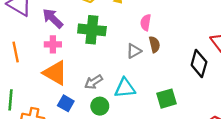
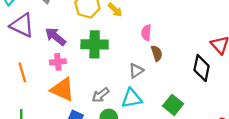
gray triangle: (134, 51) -> (136, 71), moved
green square: (167, 99) -> (173, 105), turned -30

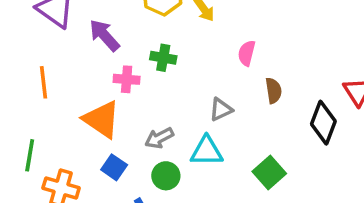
green cross: (95, 44) -> (163, 58), size x0.6
brown semicircle: (157, 53) -> (274, 91), moved
pink cross: (58, 62) -> (127, 79), moved

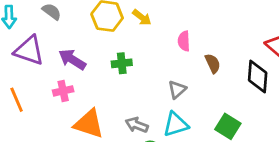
pink cross: (127, 79) -> (63, 91), moved
orange line: (43, 82) -> (17, 100), moved
gray arrow: (159, 138) -> (137, 125), turned 65

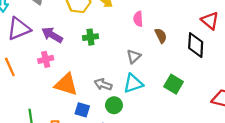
purple triangle: (29, 50) -> (19, 29), turned -40

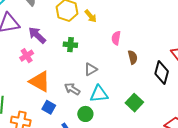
gray triangle: (134, 56) -> (91, 69), moved
pink cross: (46, 59) -> (27, 56), turned -32
green circle: (114, 105) -> (85, 114), moved

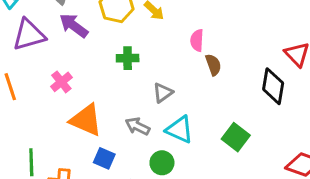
purple arrow: (37, 35) -> (74, 26), moved
brown semicircle: (133, 57) -> (213, 65), moved
cyan triangle: (99, 94) -> (180, 130), turned 36

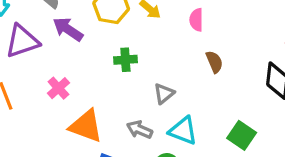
pink semicircle: (197, 40) -> (196, 20), moved

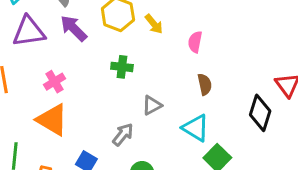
orange triangle: (86, 126) -> (52, 120), moved
gray arrow: (140, 130) -> (123, 135), turned 95
cyan triangle: (183, 131) -> (196, 128), moved

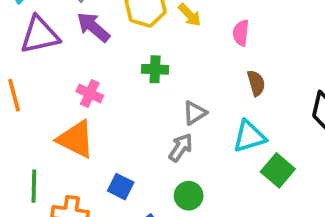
pink cross: (54, 82) -> (90, 93), moved, turned -30
cyan triangle: (196, 128) -> (249, 136), turned -44
gray arrow: (123, 135) -> (181, 148), moved

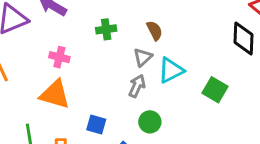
brown semicircle: (256, 83) -> (155, 31), moved
cyan triangle: (249, 136) -> (171, 70), moved

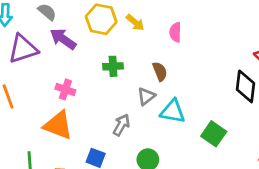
cyan triangle: (171, 70) -> (173, 111), turned 32
gray arrow: (137, 86) -> (121, 125), moved

